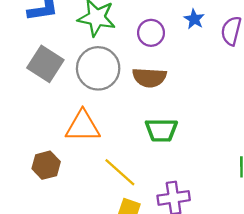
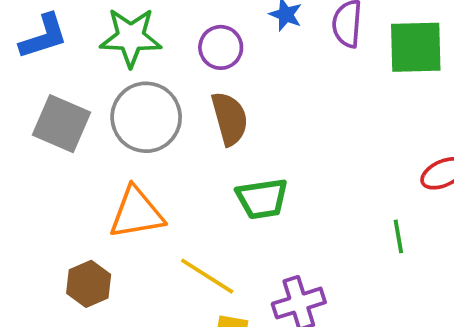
brown semicircle: (149, 77) -> (230, 119), turned -100

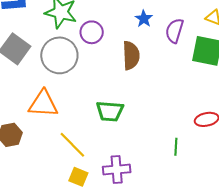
purple circle: (221, 47) -> (92, 32), moved
brown semicircle: (230, 119) -> (131, 55), moved

